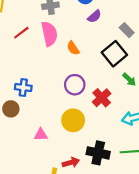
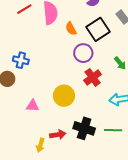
black square: (114, 54) -> (98, 29), moved
purple circle: (75, 85) -> (83, 53), moved

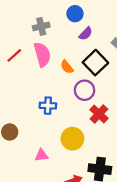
blue cross: (21, 60) -> (48, 106), moved

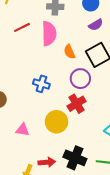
red cross: (99, 114) -> (77, 104), moved

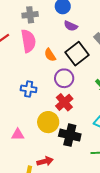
purple semicircle: (96, 25) -> (71, 26), turned 64
black cross: (75, 158) -> (70, 135), moved

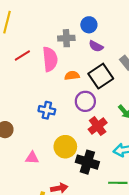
gray cross: (30, 15) -> (66, 38), moved
orange semicircle: (50, 55) -> (72, 76), turned 112
red cross: (64, 102) -> (98, 126), moved

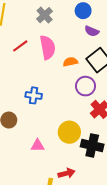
gray cross: (66, 38) -> (45, 15), moved, turned -35
blue cross: (47, 110) -> (34, 95), moved

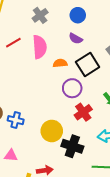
purple semicircle: (92, 31) -> (76, 38), moved
blue cross: (34, 95) -> (16, 120), moved
pink triangle: (38, 146) -> (11, 155), moved

